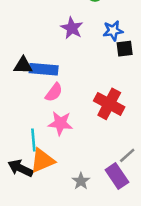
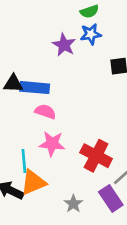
blue star: (113, 31) -> (91, 34), moved
pink semicircle: (54, 92) -> (45, 112), turned -108
red cross: (109, 104) -> (96, 156), moved

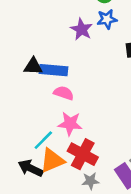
red cross: (96, 156) -> (83, 154), moved
cyan line: (24, 161) -> (43, 140), turned 50
gray star: (73, 204) -> (90, 181), turned 30

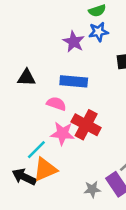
blue rectangle: (53, 70) -> (74, 81), moved
red cross: (83, 154) -> (86, 125), moved
gray star: (90, 181) -> (92, 189), moved

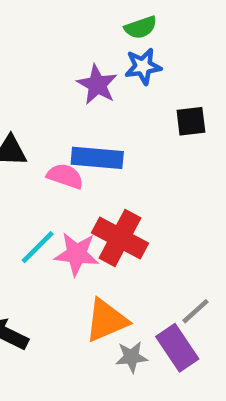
pink semicircle: (56, 104) -> (65, 176), moved
cyan line: (36, 150) -> (38, 247), moved
orange triangle: (45, 169) -> (106, 320), moved

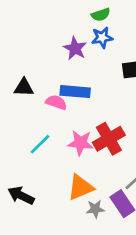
red cross: (120, 238) -> (109, 139), moved, turned 32
pink star: (77, 254) -> (80, 143), moved

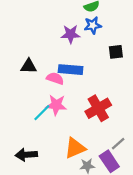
purple star: (75, 48) -> (71, 34), turned -30
pink star: (80, 143) -> (56, 105), moved
black arrow: (21, 195) -> (26, 155), turned -30

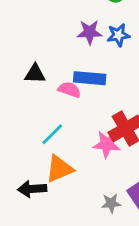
blue star: (93, 25) -> (118, 35), moved
pink star: (56, 105) -> (107, 144), moved
orange triangle: (75, 148) -> (59, 169), moved

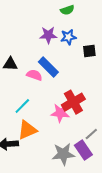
blue rectangle: (90, 78) -> (48, 67), turned 40
gray star: (111, 203) -> (63, 154), size x1.6

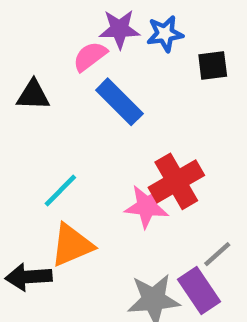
pink semicircle: (34, 75) -> (90, 56), moved, turned -56

